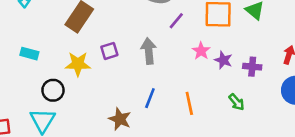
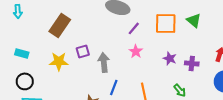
gray arrow: (149, 51) -> (104, 62), moved
pink star: (201, 51) -> (136, 51), moved
black circle: (53, 90) -> (25, 81), moved

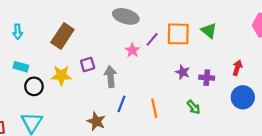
cyan arrow: (18, 11) -> (18, 32), moved
purple line: (134, 28) -> (152, 39), moved
pink star: (136, 51) -> (132, 50), moved
black circle: (25, 81) -> (34, 86), moved

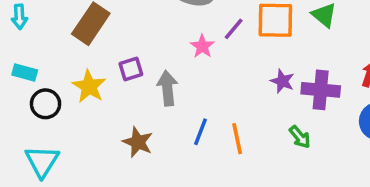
yellow star: (61, 75) -> (89, 86), turned 30
purple cross: (207, 78) -> (321, 90), size x1.5
blue line: (121, 104) -> (201, 132), moved
brown star: (96, 121) -> (138, 142), moved

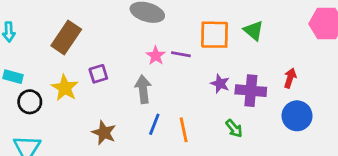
purple line: (234, 29) -> (181, 54), moved, turned 60
gray arrow: (167, 88) -> (143, 89), moved

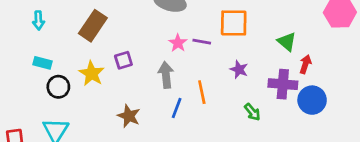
green triangle: (254, 30) -> (287, 42), moved
purple cross: (251, 91) -> (283, 84), moved
orange line: (184, 130) -> (202, 92), moved

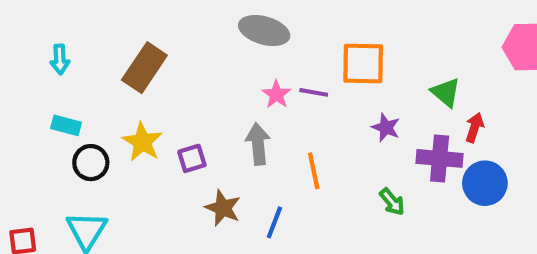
purple square: (123, 60) -> (192, 158), moved
purple star: (239, 70) -> (386, 127), moved
blue line: (177, 108) -> (274, 222), moved
brown star: (129, 116) -> (223, 208), moved

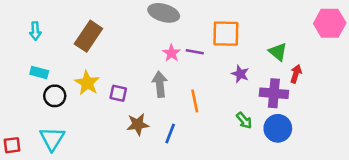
purple square: (192, 158) -> (118, 93), turned 30
blue circle: (485, 183) -> (278, 128), moved
brown star: (223, 208) -> (138, 124), turned -30

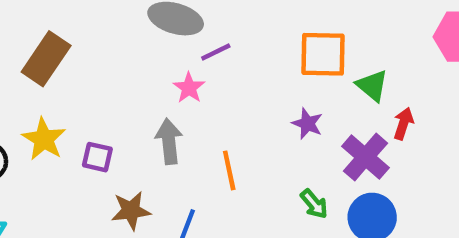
orange square: (226, 34) -> (323, 54), moved
purple line: (195, 52) -> (216, 52), moved, turned -36
purple cross: (274, 93) -> (365, 157), turned 36

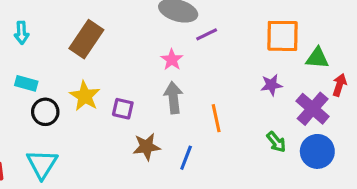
green triangle: (372, 86) -> (317, 58), turned -35
pink star: (189, 88) -> (172, 60), moved
purple star: (307, 124) -> (271, 85), turned -30

